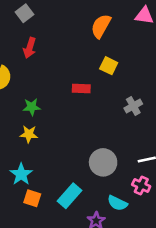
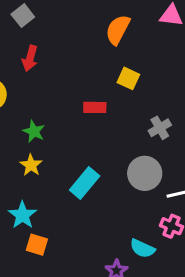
green star: (32, 107) -> (34, 131), turned 30
yellow star: (29, 134) -> (31, 165), turned 30
gray circle: (103, 162) -> (145, 173), moved
cyan rectangle: (70, 196) -> (85, 183), moved

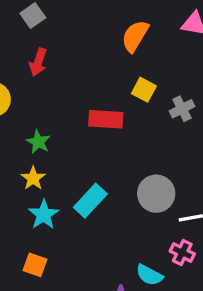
red rectangle: (95, 107) -> (106, 119), size x1.4
gray cross: (160, 128) -> (182, 109), moved
cyan star: (22, 215) -> (44, 215), moved

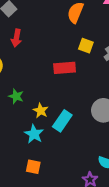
green star: (38, 142) -> (16, 96), moved
yellow star: (33, 178) -> (41, 111), moved

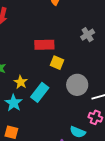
yellow square: (86, 46) -> (57, 63), moved

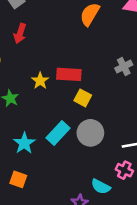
yellow star: (21, 82) -> (40, 81), moved
gray circle: (77, 85) -> (90, 133), moved

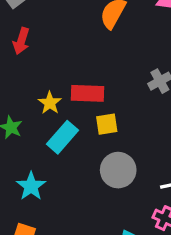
yellow square: (83, 98) -> (107, 124), turned -35
cyan rectangle: (58, 133) -> (62, 137), moved

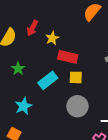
red arrow: (21, 41) -> (32, 28), moved
yellow star: (50, 103) -> (52, 38), moved

